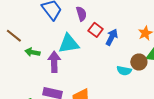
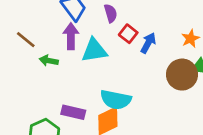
purple arrow: (54, 62) -> (71, 36), moved
brown circle: (139, 62) -> (182, 75), size x1.5
cyan semicircle: (124, 71) -> (116, 100), moved, size x1.6

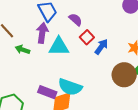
purple semicircle: (111, 13) -> (76, 20), turned -40
purple rectangle: (73, 112) -> (47, 92), moved

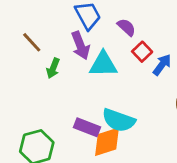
purple arrow: (42, 33) -> (80, 46), turned 150
green arrow: (22, 49) -> (53, 68), turned -88

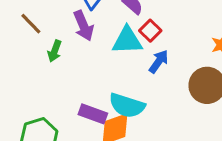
cyan triangle: (103, 64) -> (127, 40), moved
blue arrow: (162, 65) -> (159, 61), moved

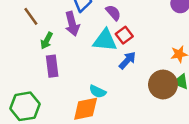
cyan semicircle: (127, 105) -> (98, 91), size x0.6
purple rectangle: (93, 114) -> (52, 66), moved, turned 55

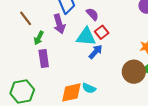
blue arrow: (127, 60) -> (96, 52), moved
cyan semicircle: (98, 91) -> (89, 88), moved

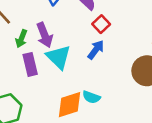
purple arrow: (59, 24) -> (45, 35), moved
cyan triangle: (86, 37) -> (58, 57), moved, turned 45

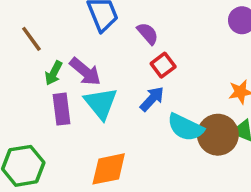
purple arrow: (45, 35) -> (85, 72), turned -35
cyan semicircle: (91, 97) -> (185, 127), moved, size x1.5

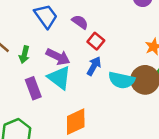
purple arrow: (85, 72) -> (58, 57), moved
green arrow: (54, 73) -> (24, 55), moved

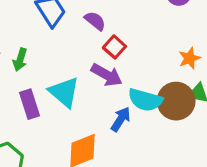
purple arrow: (58, 57) -> (107, 75), moved
blue arrow: (94, 66) -> (121, 119), moved

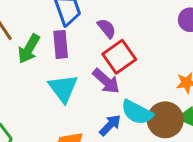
red square: (114, 47) -> (119, 57), size x1.5
green arrow: (20, 60) -> (29, 49), size x1.4
purple rectangle: (29, 104) -> (61, 44), moved

